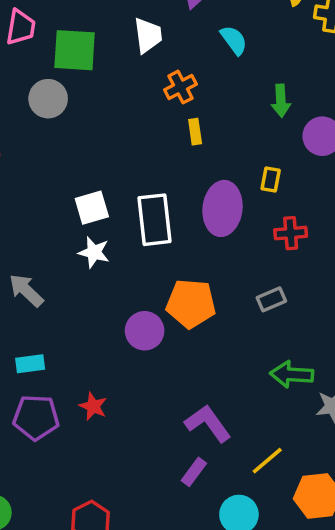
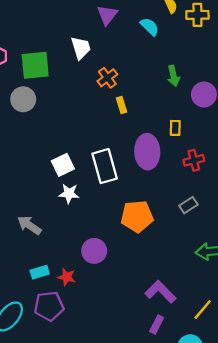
cyan semicircle: (234, 40) -> (150, 27), moved
purple circle: (145, 331) -> (94, 251), moved
red star: (93, 406) -> (67, 277), moved

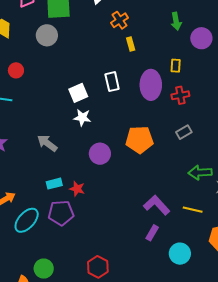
red cross: (194, 160) -> (180, 95), moved
white rectangle: (105, 166) -> (112, 82), moved, size x0.7
purple circle: (94, 251) -> (100, 154), moved
yellow line: (203, 309) -> (193, 210), moved, turned 60

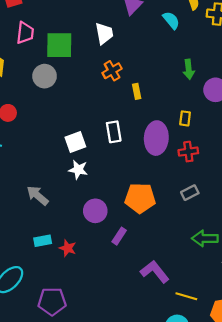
orange cross: (120, 20) -> (112, 71), moved
yellow line: (193, 210) -> (186, 296), moved
purple pentagon: (61, 213) -> (52, 301), moved
purple rectangle: (152, 233) -> (119, 236), moved

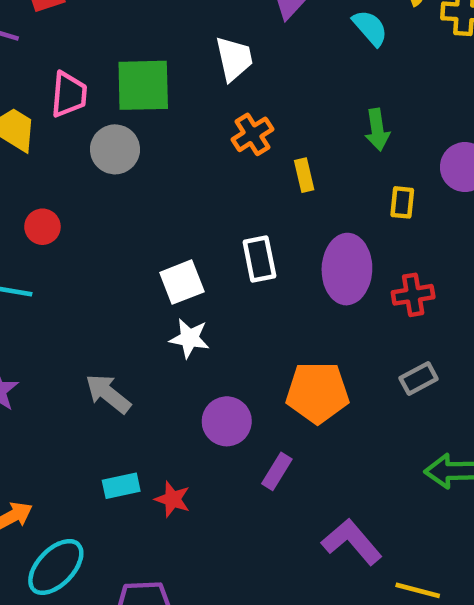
pink trapezoid: (25, 33) -> (69, 94), moved
green arrow: (189, 69) -> (377, 130), moved
yellow rectangle: (185, 118) -> (402, 202), moved

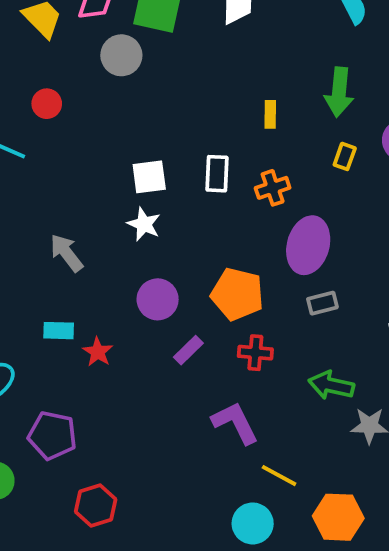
green arrow: (377, 130) -> (339, 92), size x1.4
orange cross: (252, 134) -> (273, 188), moved
purple ellipse: (347, 269) -> (308, 245), moved
red cross: (413, 295) -> (255, 353), moved

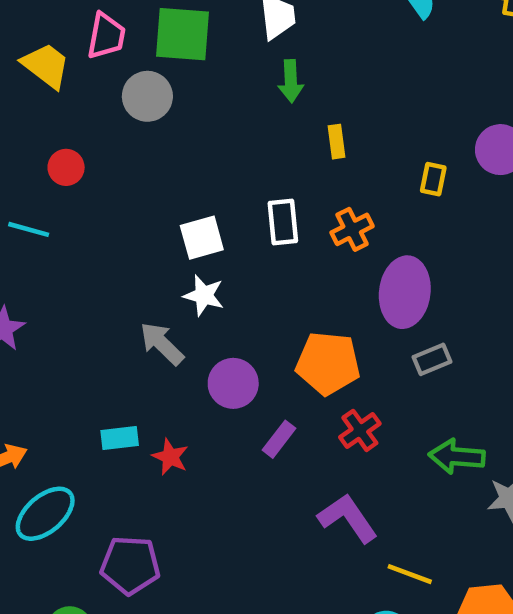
green arrow: (339, 92) -> (291, 81), moved, size x0.7
gray arrow: (66, 253) -> (162, 344), moved
red cross: (255, 353) -> (360, 430), turned -32

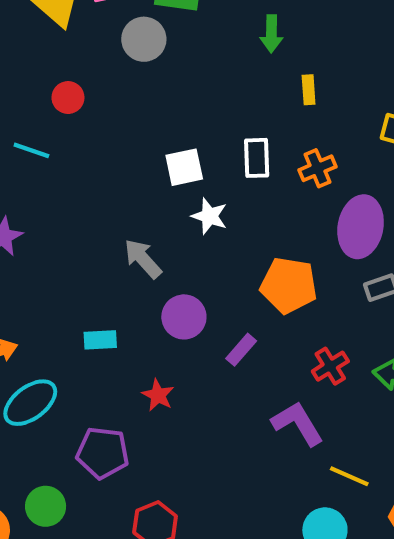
white star: (204, 295) -> (209, 216), moved
purple circle: (233, 383) -> (184, 317), moved
red cross: (360, 430) -> (330, 366), moved
red star: (170, 457) -> (158, 395), moved

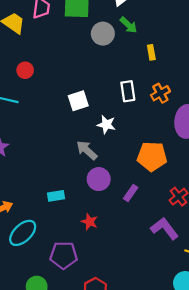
green arrow: (271, 34) -> (129, 25), turned -42
gray circle: (144, 39) -> (103, 34), moved
white square: (184, 167) -> (78, 101), moved
gray arrow: (143, 259) -> (87, 150), moved

